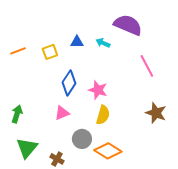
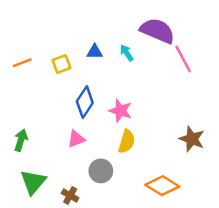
cyan arrow: (103, 43) -> (127, 53), turned 32
pink line: (147, 66) -> (183, 59), moved
orange diamond: (108, 151) -> (162, 186), moved

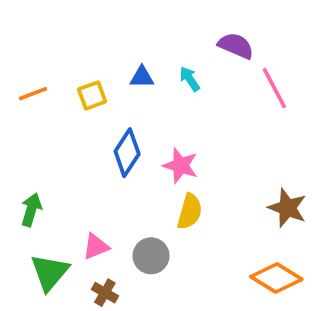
purple semicircle: (157, 31) -> (236, 46), size x0.7
pink triangle: (76, 139) -> (96, 247), moved
orange diamond: (162, 186) -> (276, 278), moved

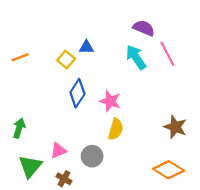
cyan arrow: (190, 79) -> (136, 57), moved, size x1.6
yellow square: (92, 95) -> (66, 59), moved, turned -30

